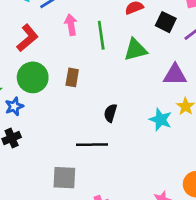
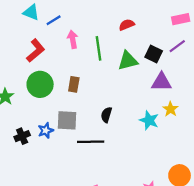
black square: (166, 22) -> (154, 54), moved
blue star: (14, 106) -> (46, 130), moved
gray square: (64, 178) -> (67, 120), moved

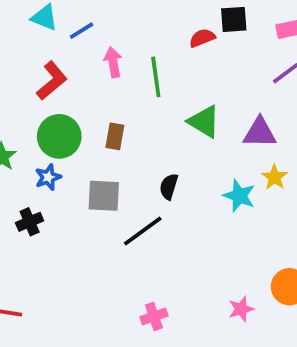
black square: (154, 54) -> (234, 19), moved, turned -30
green triangle: (128, 61) -> (204, 122), moved, turned 45
blue star: (46, 130) -> (48, 177), moved
black line: (91, 142) -> (143, 231), turned -35

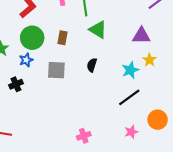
green triangle: (204, 122) -> (98, 30), moved
cyan star: (239, 196) -> (130, 70), turned 30
black line: (143, 231) -> (129, 97), moved

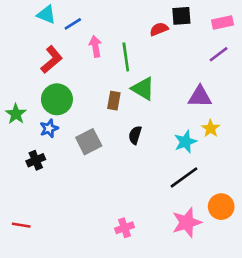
brown rectangle: (62, 38) -> (114, 101), moved
gray square: (56, 70) -> (89, 142), turned -30
pink star: (131, 132) -> (187, 222), size x1.6

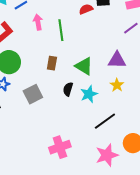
green triangle: (143, 89) -> (84, 66), moved
yellow star: (211, 128) -> (117, 85), moved
cyan star: (185, 142) -> (89, 94), moved
pink cross: (124, 228) -> (60, 147), moved, size x1.5

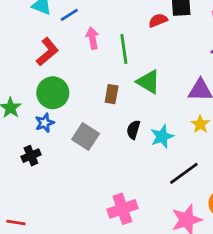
green triangle: (84, 66) -> (148, 82), moved
gray square: (33, 94) -> (86, 136), turned -30

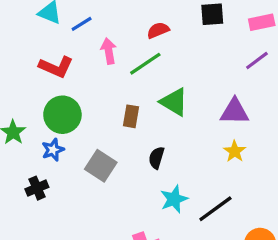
red semicircle: (158, 20) -> (158, 30), moved
green line: (124, 49) -> (145, 64), turned 64
red L-shape: (47, 52) -> (56, 67), turned 64
cyan star: (162, 136) -> (174, 199), moved

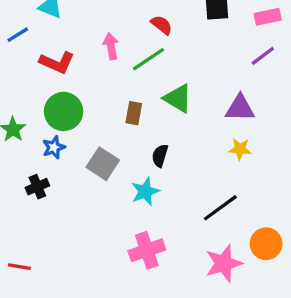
blue line: (82, 24) -> (18, 35), moved
red semicircle: (158, 30) -> (162, 25), turned 60
yellow star: (235, 151) -> (240, 149), turned -30
cyan star: (174, 199) -> (145, 191), moved

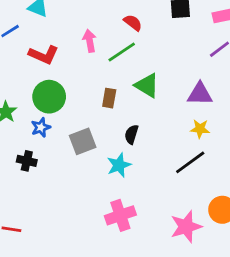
gray square: (103, 164) -> (83, 141), turned 36
black cross: (37, 187) -> (27, 161), turned 36
black line: (220, 208) -> (190, 162), moved

